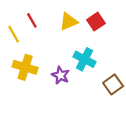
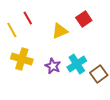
yellow triangle: (68, 22) -> (60, 31), moved
cyan cross: (85, 59) -> (77, 64), moved, turned 30

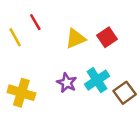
red square: (84, 19) -> (107, 37), moved
yellow cross: (22, 59) -> (21, 93), moved

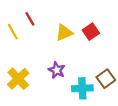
cyan cross: (97, 80) -> (82, 88), moved, turned 30
yellow cross: (21, 93) -> (18, 79), turned 30

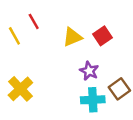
purple star: (57, 70) -> (89, 71), moved

